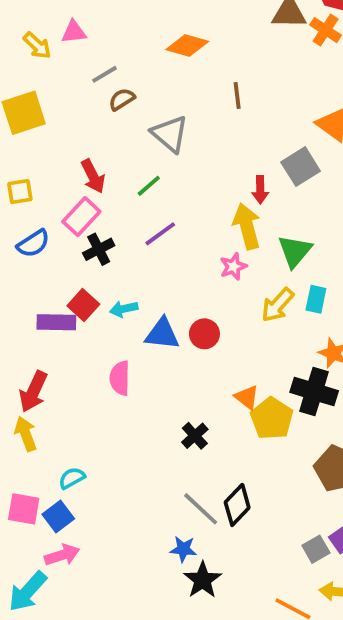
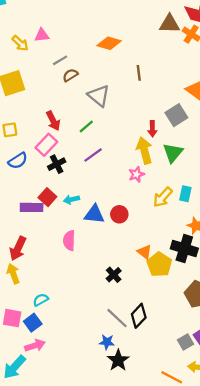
green triangle: (295, 251) -> (173, 153), moved

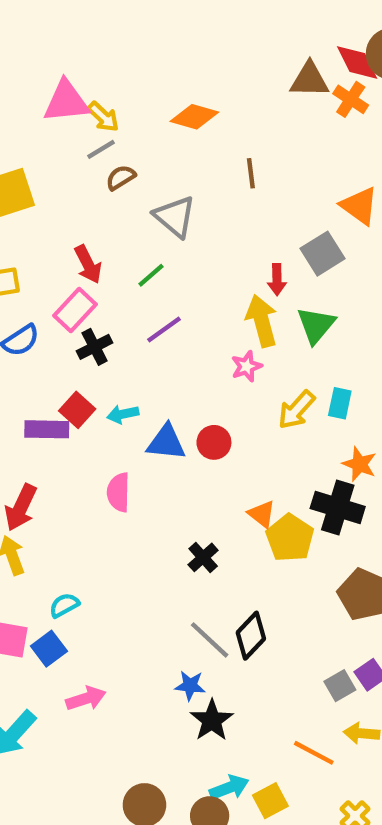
pink triangle: (42, 35) -> (66, 102), size x1.6
yellow arrow: (20, 43) -> (103, 117), moved
pink arrow: (35, 345) -> (86, 699), moved

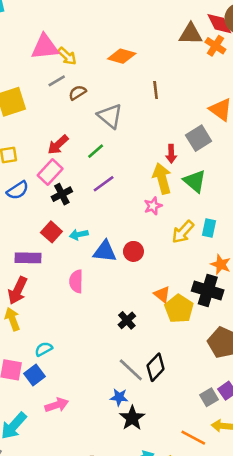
gray line: (101, 149) -> (57, 81), moved
red arrow: (88, 264) -> (58, 145), turned 75
green triangle: (316, 325) -> (195, 181), turned -30
purple rectangle: (47, 429) -> (28, 258), moved

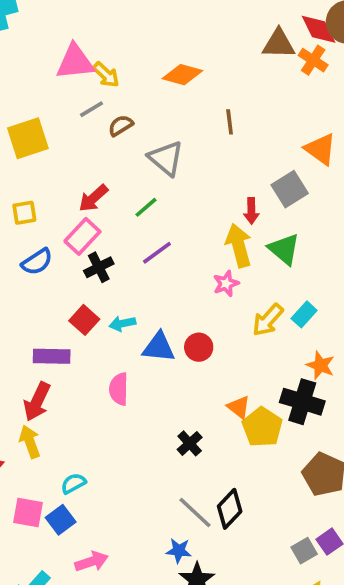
cyan rectangle: (209, 228) -> (304, 314), turned 30

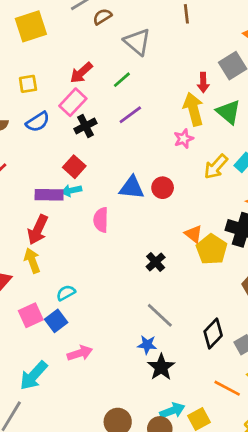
cyan arrow: (122, 324) -> (71, 190), moved
black diamond: (230, 509) -> (213, 333), moved
pink square: (28, 512) -> (31, 315), turned -35

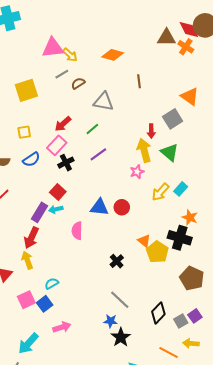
gray triangle: (137, 42) -> (103, 102), turned -30
purple rectangle: (49, 195) -> (39, 212), turned -60

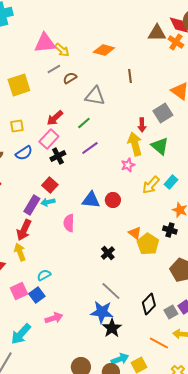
black cross: (180, 238) -> (170, 230), size x0.6
blue star: (111, 321) -> (102, 312), size x1.6

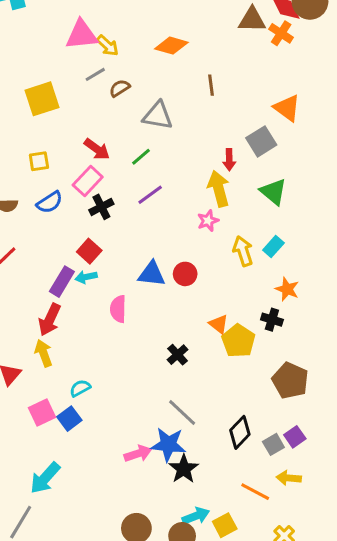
red arrow: (55, 118) -> (97, 149), turned -102
green triangle: (160, 146) -> (273, 192), moved
yellow arrow: (151, 185) -> (243, 251), turned 120
pink arrow: (54, 318) -> (138, 454), moved

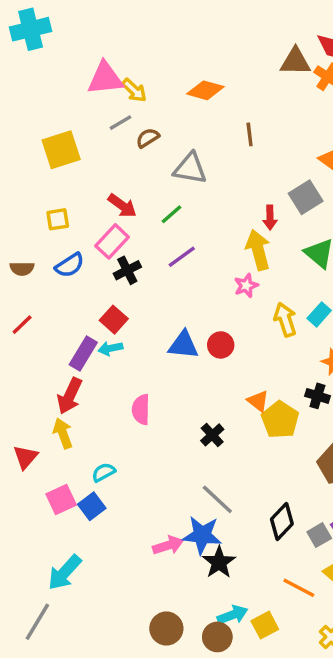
pink semicircle: (118, 309) -> (141, 409), moved

